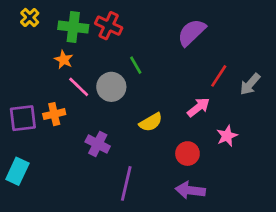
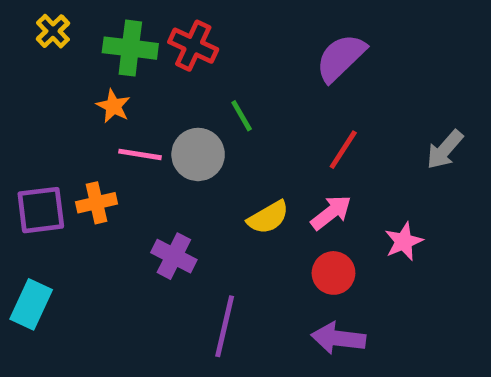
red line: (219, 76) -> (343, 150), moved
pink line: (79, 87) -> (140, 154), turned -35
pink arrow: (198, 107) -> (331, 213), moved

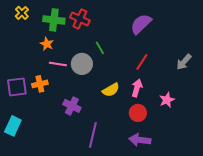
pink arrow: (331, 213) -> (137, 88), turned -36

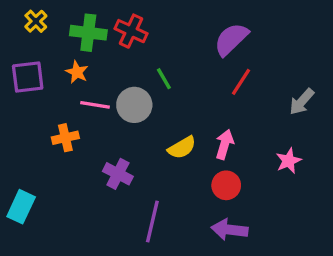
red line: (142, 62) -> (241, 82), moved
purple square: (17, 87) -> (28, 77), moved
pink star: (167, 100) -> (289, 161), moved

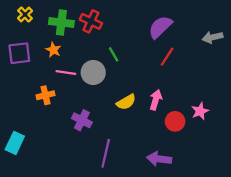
gray arrow: (302, 102) -> (213, 37), moved, turned 36
red circle: (226, 185) -> (175, 121), moved

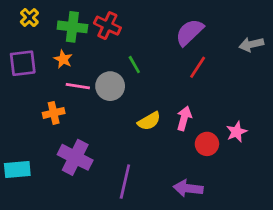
purple cross: (82, 120) -> (75, 157), moved, size x1.4
cyan rectangle: (15, 143) -> (17, 169), turned 60

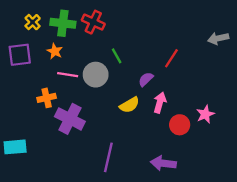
yellow cross: (29, 17) -> (33, 22), moved
purple semicircle: (189, 32) -> (146, 79), moved, size x0.6
purple cross: (75, 157) -> (70, 119), moved

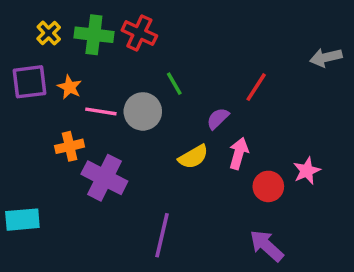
orange star: (55, 51) -> (70, 87), moved
purple arrow: (163, 163) -> (267, 246), moved, turned 35

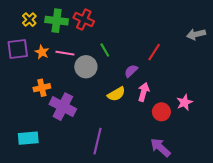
pink line: (101, 111) -> (65, 53), moved
cyan rectangle: (22, 220) -> (28, 138), moved

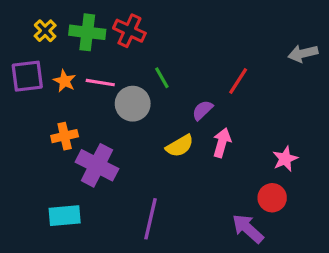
red circle: (161, 112) -> (272, 198), moved
cyan rectangle: (28, 138) -> (65, 216), moved

